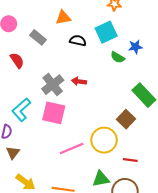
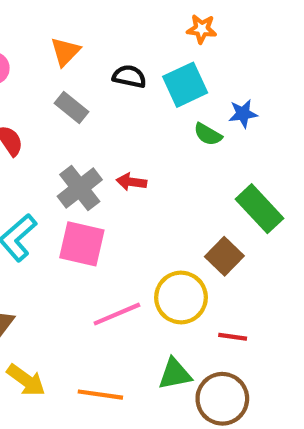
orange triangle: (63, 18) -> (65, 52), moved, turned -35
gray rectangle: (38, 37) -> (71, 107), moved
black semicircle: (78, 41) -> (129, 76), moved

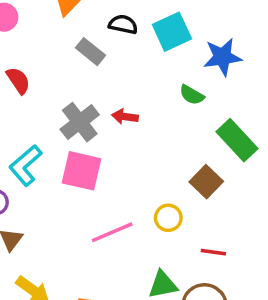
gray rectangle: (71, 107) -> (91, 52), moved
blue star: (243, 114) -> (222, 57), size x1.5
green semicircle: (208, 134) -> (192, 95), moved
yellow circle: (181, 298) -> (168, 218), size x0.6

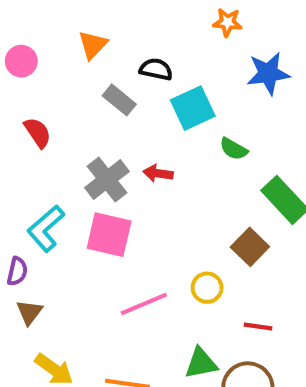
cyan square: (172, 32) -> (193, 108), moved
blue star: (222, 57) -> (268, 73), moved

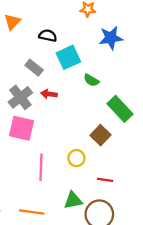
gray rectangle: (119, 100) -> (34, 68), moved
pink line: (144, 304) -> (41, 167), turned -65

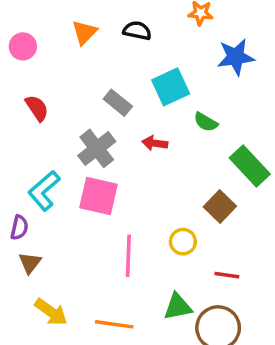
black semicircle: (48, 36) -> (137, 31), moved
red arrow: (49, 94) -> (155, 143), moved

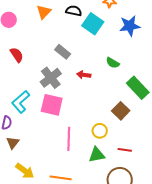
cyan square: (171, 87) -> (93, 24), moved, turned -30
green triangle: (178, 307) -> (97, 155), moved

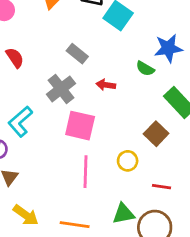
blue star: (130, 26) -> (168, 48), moved
pink square: (52, 105) -> (80, 126), moved
green triangle: (97, 155) -> (123, 214), moved

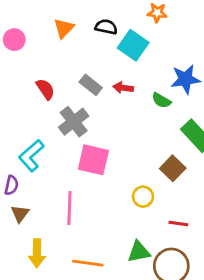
red semicircle: (15, 58) -> (45, 89), moved
red arrow: (106, 85) -> (123, 88), moved
pink line: (85, 172) -> (69, 208), moved
yellow arrow: (26, 215) -> (37, 253), turned 55

